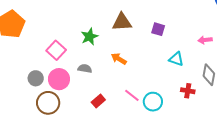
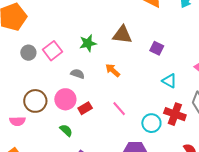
gray circle: (36, 78) -> (28, 53), moved
pink circle: (59, 79) -> (65, 99), moved
red cross: (188, 91) -> (175, 114), size x1.5
cyan circle: (153, 102) -> (151, 123), moved

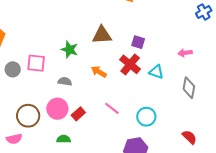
green star: (88, 43) -> (70, 50), turned -30
pink square: (53, 51) -> (36, 63), turned -36
red cross: (175, 114) -> (130, 64), moved, turned 30
green semicircle: (66, 130) -> (64, 139), turned -32

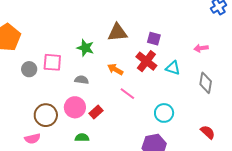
pink line: (112, 108) -> (127, 94), moved

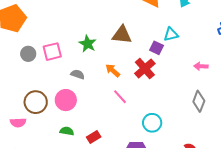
pink square: (52, 62) -> (52, 52), turned -30
cyan triangle: (173, 68) -> (171, 34), moved, turned -42
red rectangle: (96, 112) -> (94, 137), moved

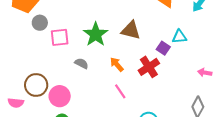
green star: (88, 44) -> (96, 34), size x1.4
gray circle: (28, 54) -> (40, 23), moved
pink circle: (66, 100) -> (60, 96), moved

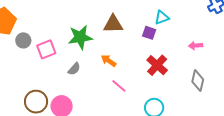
green star: (96, 34) -> (80, 37), turned -30
gray semicircle: (81, 63) -> (74, 69), turned 120
red cross: (149, 67) -> (157, 65), moved

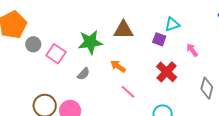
pink arrow: (196, 46) -> (192, 50), moved, turned 56
pink square: (46, 49) -> (56, 54), turned -36

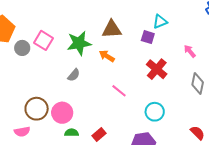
pink arrow: (192, 50) -> (190, 51), moved
pink square: (56, 54) -> (43, 40), moved
orange arrow: (118, 66) -> (107, 56), moved

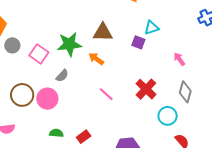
pink square: (43, 40) -> (39, 54), moved
red cross: (157, 69) -> (146, 89), moved
brown circle: (37, 109) -> (22, 95), moved
cyan circle: (155, 112) -> (168, 116), moved
pink circle: (62, 113) -> (47, 99), moved

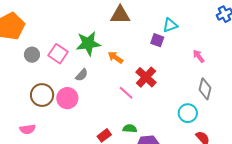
brown triangle: (103, 32) -> (120, 15), moved
gray circle: (12, 45) -> (32, 55), moved
red cross: (146, 89) -> (146, 77), moved
green semicircle: (56, 133) -> (130, 129), moved

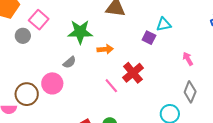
pink square: (58, 54) -> (39, 20), moved
orange arrow: (115, 57) -> (105, 49), turned 133
brown circle: (42, 95) -> (27, 94), moved

